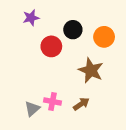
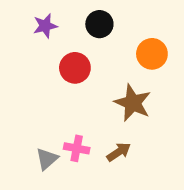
black circle: (73, 30) -> (99, 24), moved

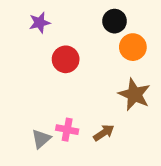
black circle: (99, 24) -> (115, 21), moved
brown star: (133, 103) -> (134, 94), moved

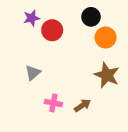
red circle: (66, 59) -> (52, 30), moved
gray triangle: (41, 139) -> (33, 73), moved

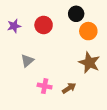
purple star: (32, 18) -> (14, 26), moved

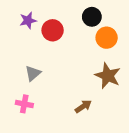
purple star: (14, 26) -> (28, 20), moved
pink cross: (45, 86) -> (24, 104), moved

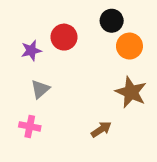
purple star: (28, 20) -> (31, 50), moved

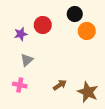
brown star: (131, 92) -> (88, 92), moved
brown arrow: (101, 129) -> (60, 85), moved

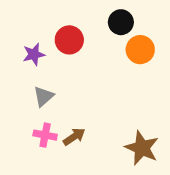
pink cross: (20, 85) -> (45, 135), moved
brown arrow: (60, 85) -> (74, 137), moved

